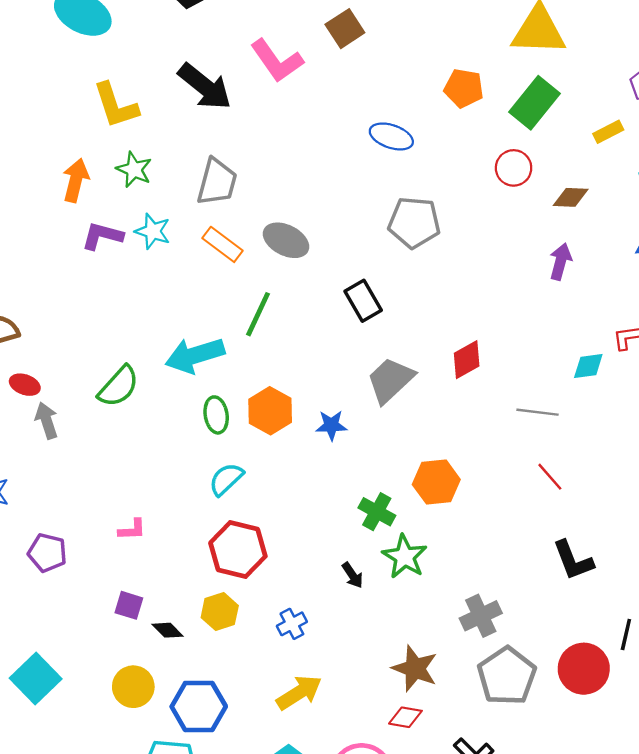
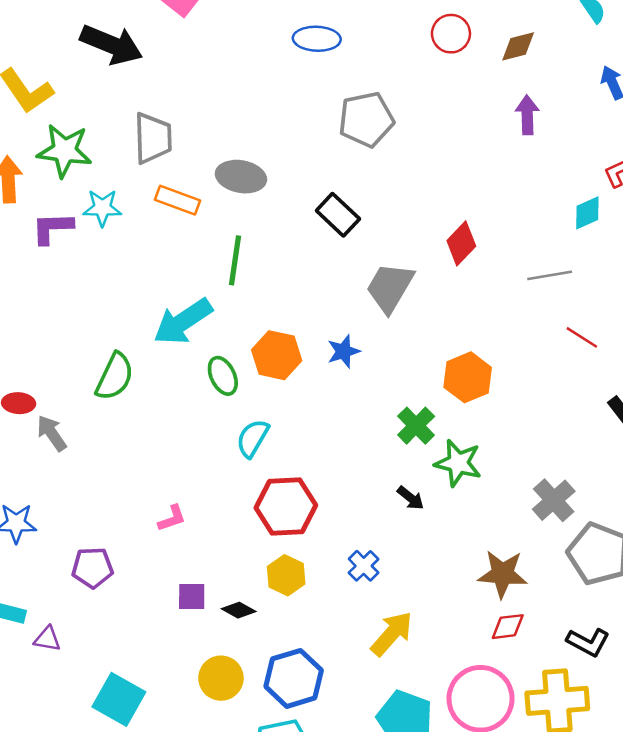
green star: (134, 170) -> (65, 151), size x1.4
green cross: (377, 512) -> (416, 426), turned 33

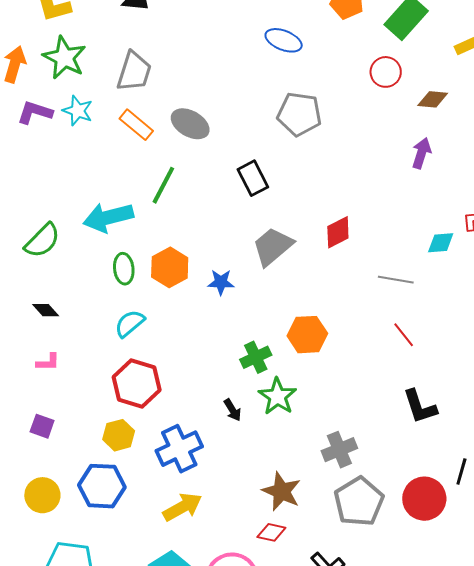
blue cross: (364, 566) -> (179, 449), size x1.8
black diamond: (239, 610) -> (46, 310), moved
blue hexagon: (294, 678) -> (102, 486), moved

